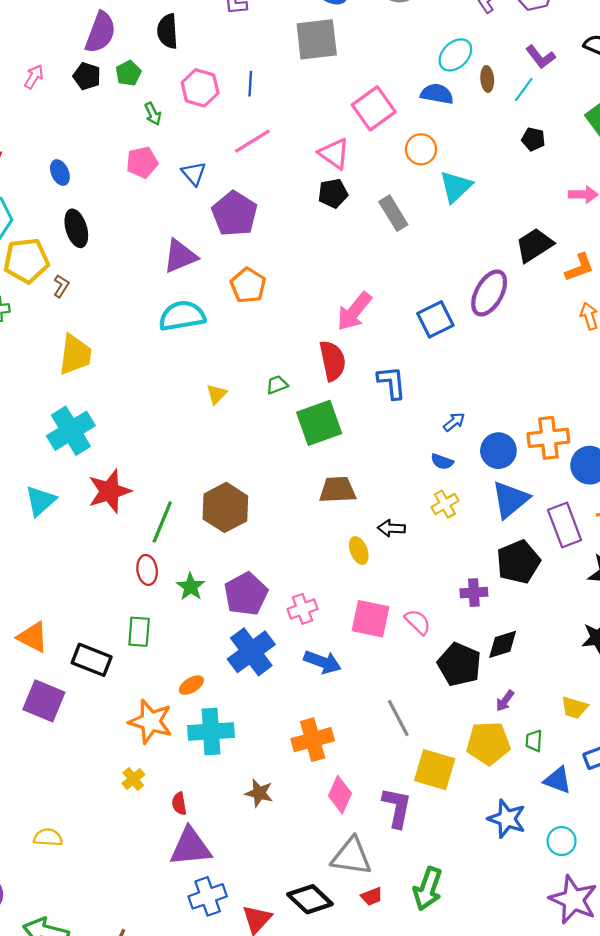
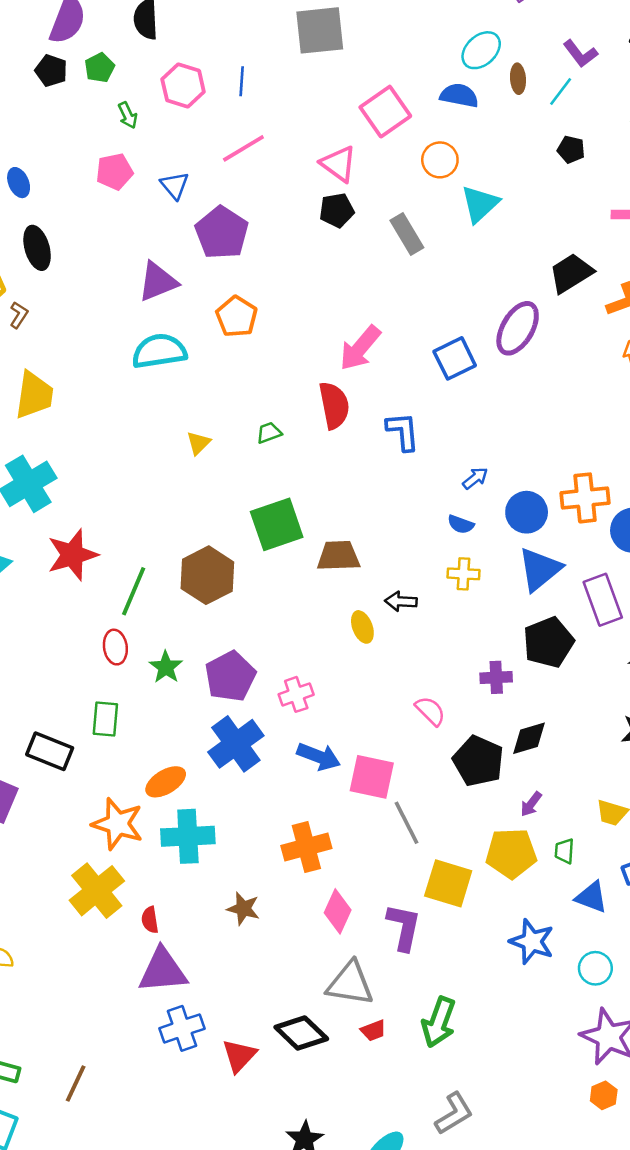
green square: (319, 423) -> (277, 524), moved
yellow cross: (445, 504) -> (464, 574), turned 32
pink square: (371, 619) -> (372, 777), moved
orange ellipse: (191, 685) -> (166, 782), size x1.4
yellow cross: (133, 779) -> (97, 891), size x2.0

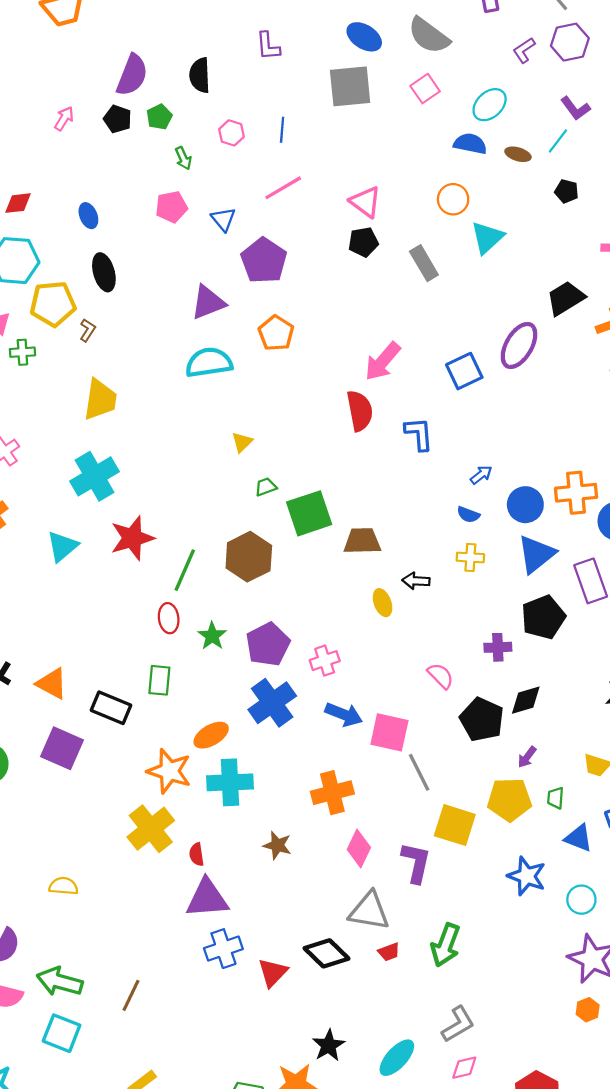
brown ellipse: (518, 79) -> (518, 154), moved, turned -70
pink hexagon: (183, 85) -> (231, 133), size x0.7
pink square: (385, 112) -> (425, 89), moved, size x0.7
green trapezoid: (269, 433) -> (266, 487), moved

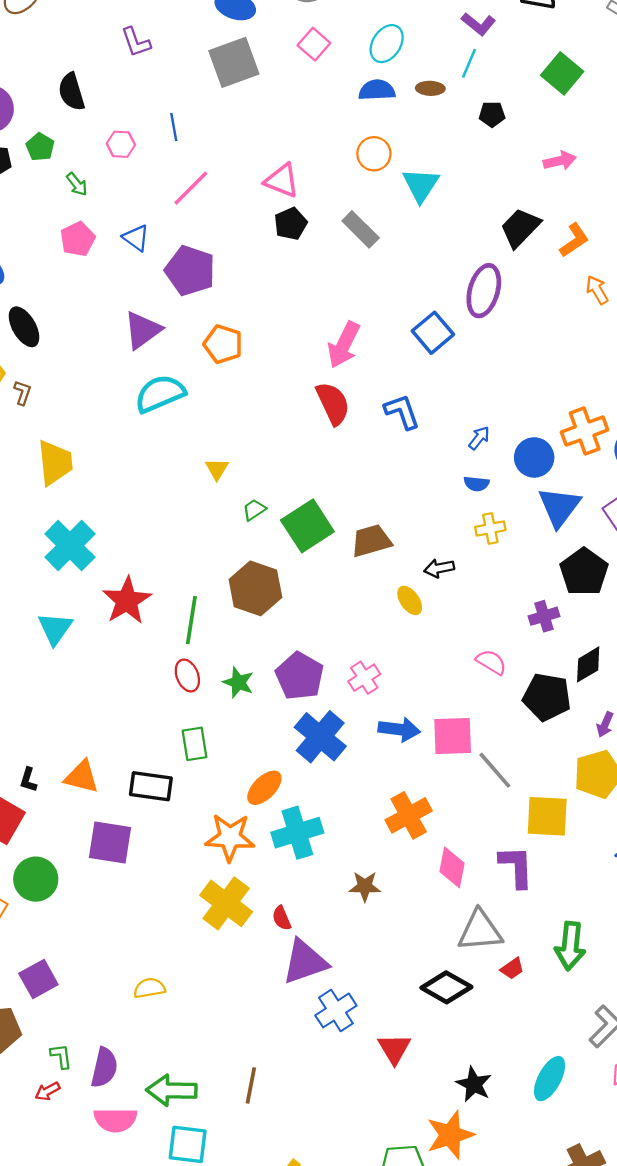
red triangle: (273, 973) -> (394, 1049), moved

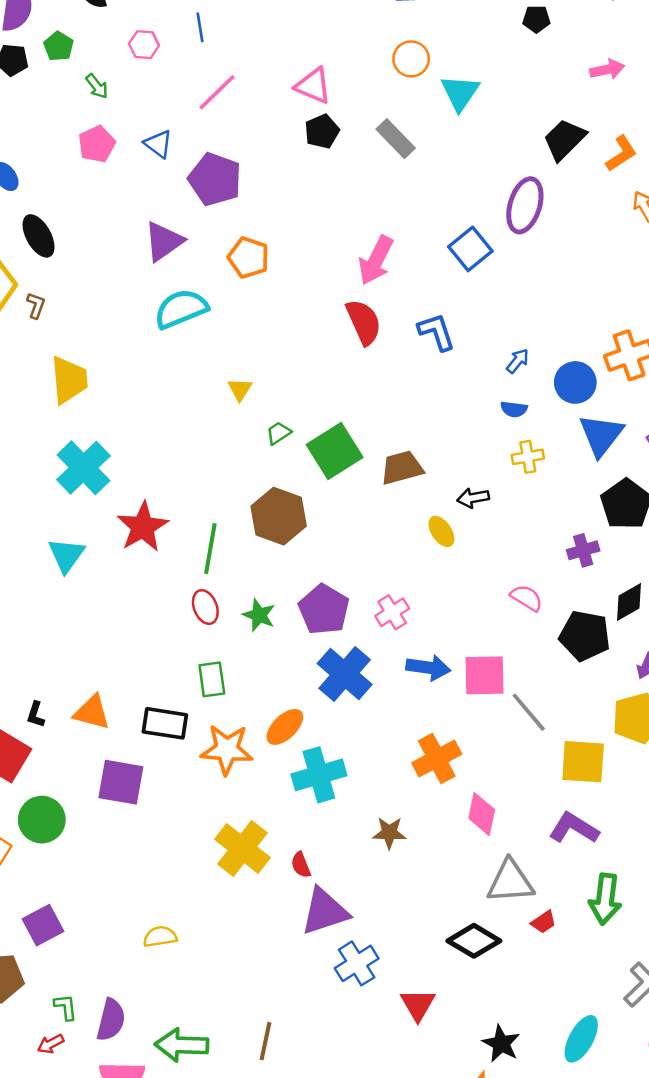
orange star: (230, 837) -> (227, 749), moved
purple L-shape: (516, 867) -> (574, 828), moved, turned -57

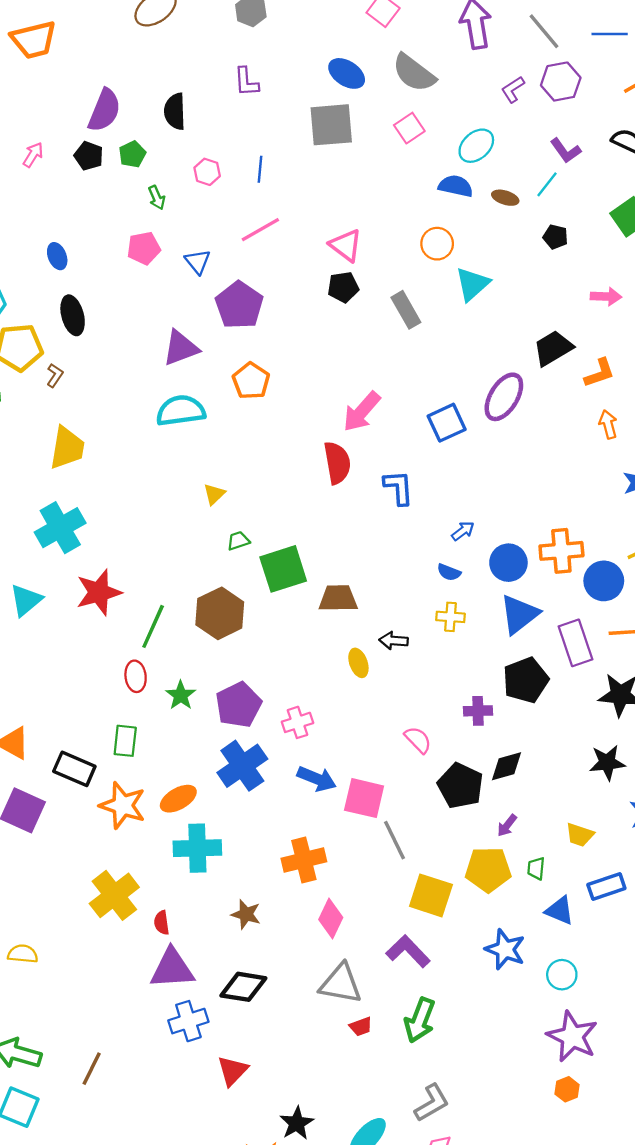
black diamond: (474, 941) -> (243, 987), moved, turned -36

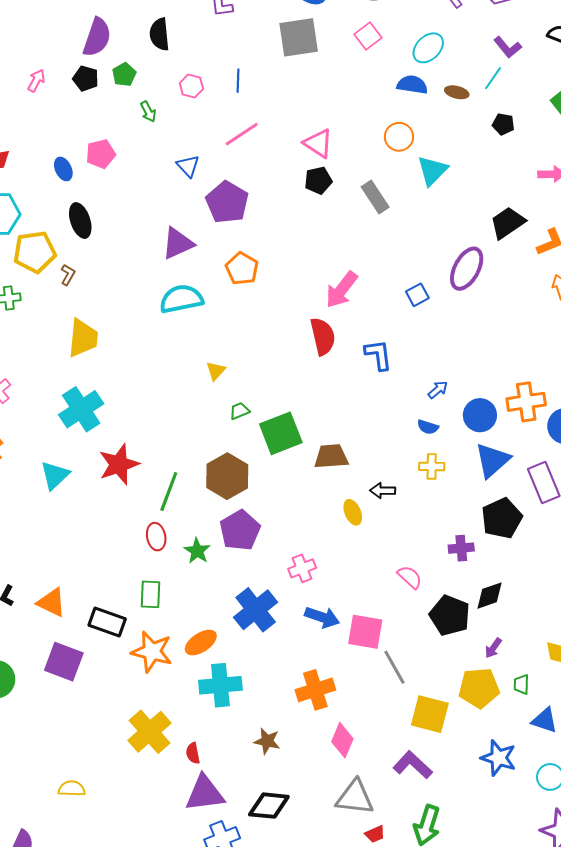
pink pentagon: (144, 248) -> (101, 154), moved
blue square: (447, 423) -> (417, 295), size x0.7
purple pentagon: (239, 705) -> (240, 530), moved

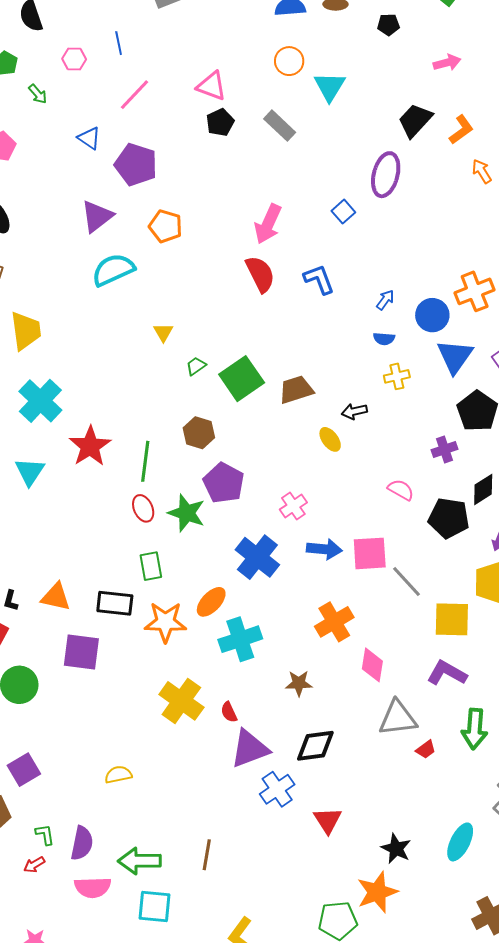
brown hexagon: (227, 476) -> (199, 433), size x0.7
green star: (197, 551) -> (187, 513), size x1.4

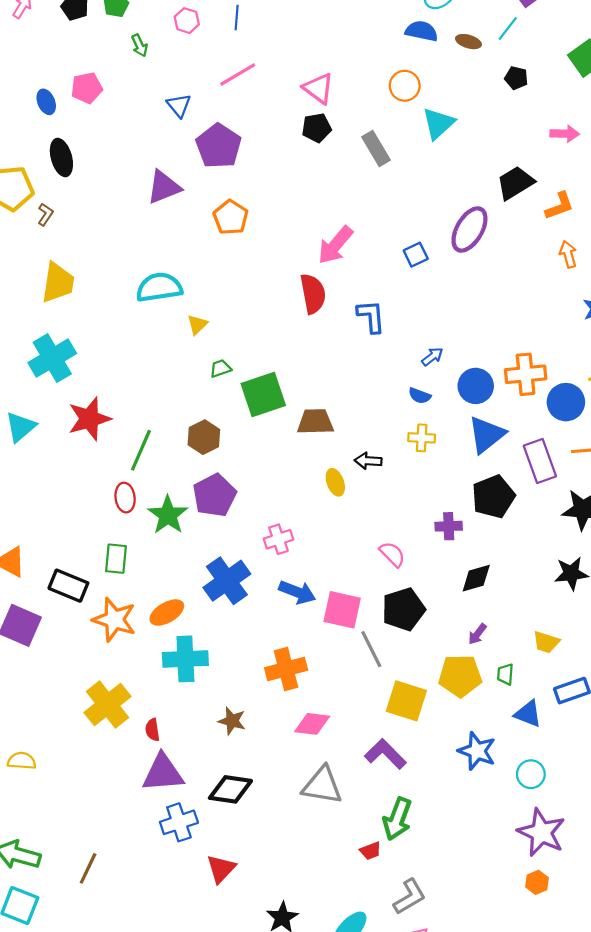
cyan semicircle: (113, 270) -> (159, 287), moved
black pentagon: (449, 518) -> (403, 609), moved, turned 30
pink diamond: (372, 665) -> (312, 724), turned 72
red trapezoid: (426, 749) -> (371, 851), moved

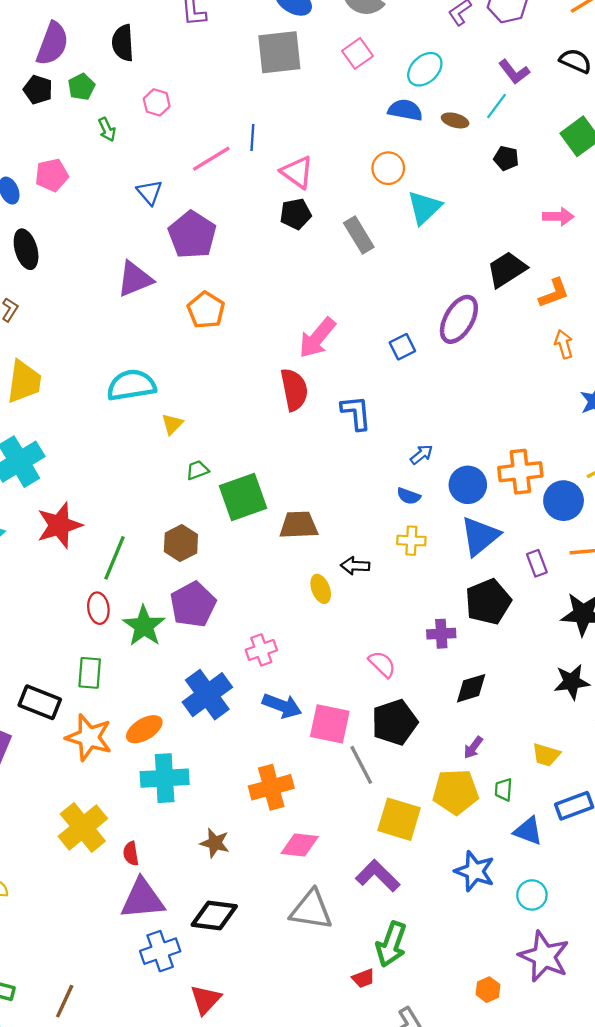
blue line: (237, 17) -> (252, 137), moved
purple rectangle: (540, 461) -> (537, 563), size x0.6
orange hexagon: (537, 882) -> (488, 990), moved

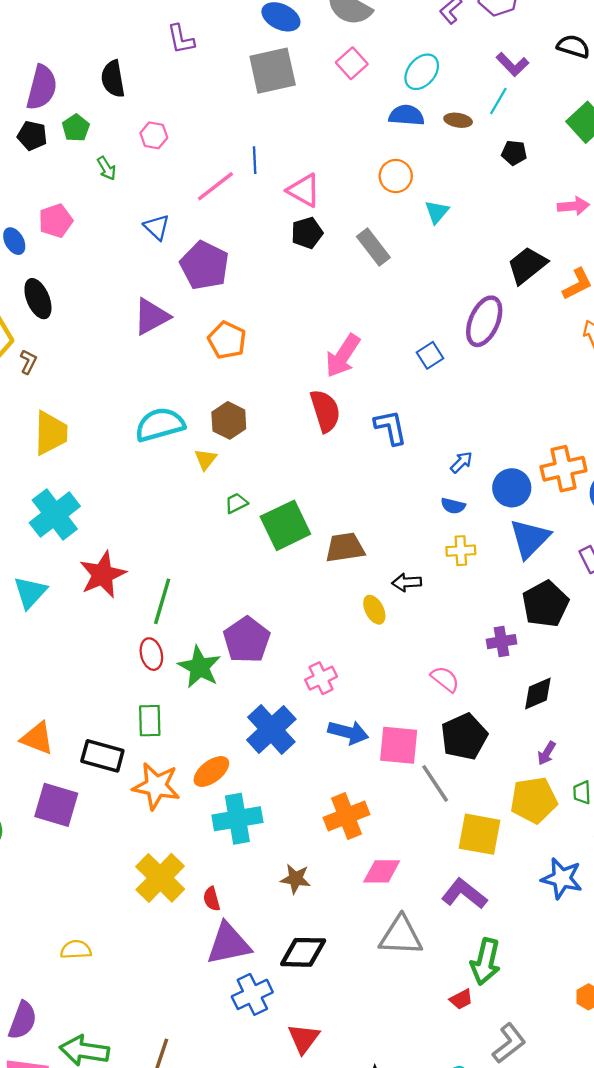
cyan triangle: (424, 208) -> (437, 212), size x0.7
brown hexagon: (181, 543) -> (229, 420), moved

